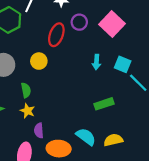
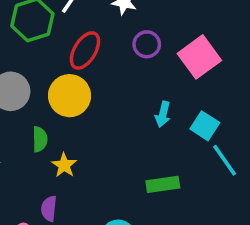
red ellipse: (56, 35) -> (85, 50), moved
yellow circle: (39, 61) -> (70, 96), size x1.5
yellow star: (27, 111) -> (64, 165), moved

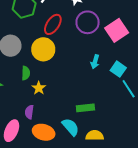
purple circle: (147, 44) -> (88, 22), size x1.5
green rectangle: (163, 184) -> (85, 108), moved

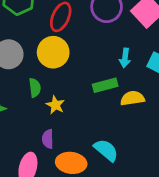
green rectangle: (85, 108) -> (105, 85), moved
yellow semicircle: (95, 135) -> (132, 98), moved

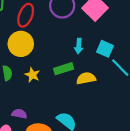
yellow star: (55, 105) -> (32, 75), moved
purple semicircle: (48, 139) -> (19, 114), turned 104

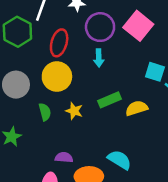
cyan arrow: (79, 46) -> (99, 58), moved

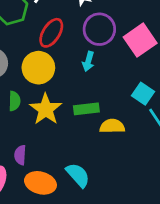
yellow star: (74, 111) -> (46, 109), size x1.6
purple semicircle: (64, 157) -> (20, 155), turned -108

